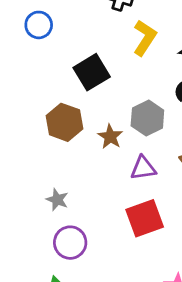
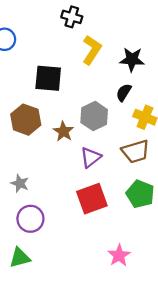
black square: (92, 72) -> (48, 78), turned 36
purple triangle: (143, 168) -> (91, 157), turned -30

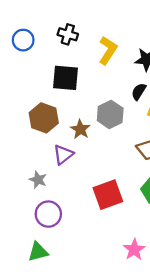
black cross: (72, 17) -> (68, 34), moved
purple triangle: (91, 157) -> (63, 155), moved

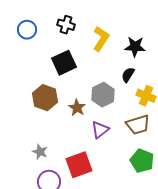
black square: (65, 78) -> (64, 63), turned -30
purple triangle: (63, 155) -> (100, 130), moved
red square: (108, 195) -> (79, 165), moved

